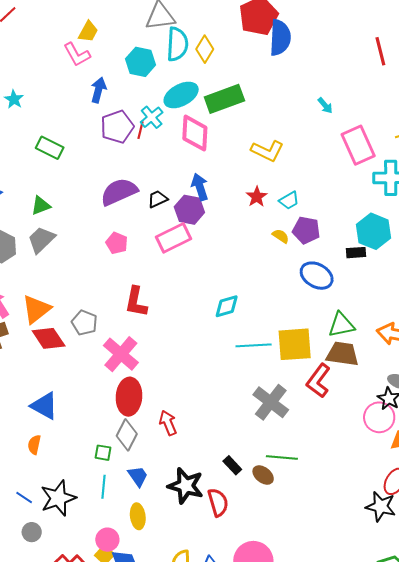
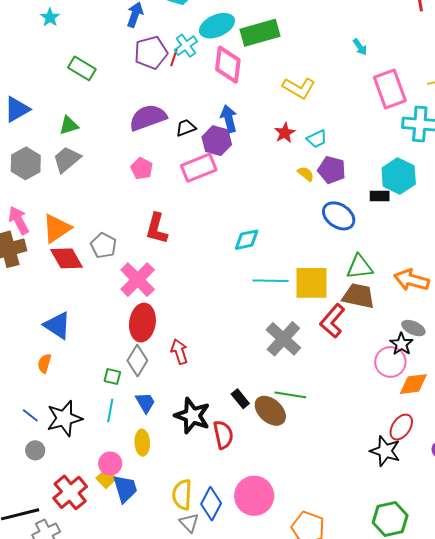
brown ellipse: (263, 475) -> (270, 411), size x1.5

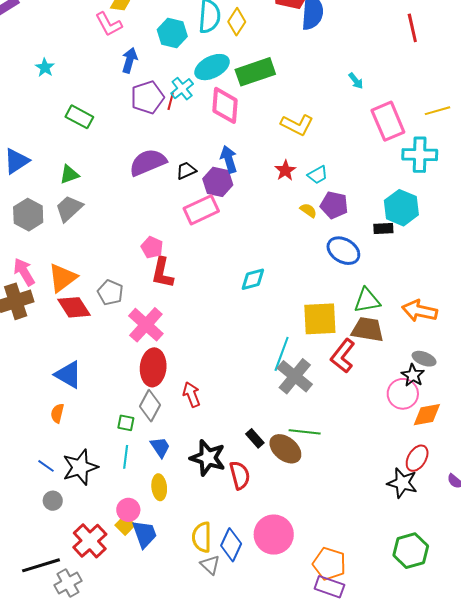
pink pentagon: (142, 169) -> (152, 247), moved
cyan line: (271, 281) -> (282, 354), moved, turned -68

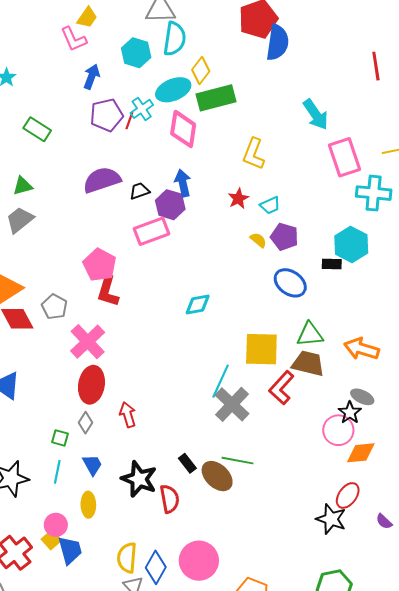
yellow diamond: (237, 22) -> (201, 70), moved
cyan arrow: (356, 81) -> (316, 115), size x1.8
yellow L-shape: (297, 125) -> (254, 154), turned 80
pink pentagon: (152, 247) -> (100, 265), size x1.5
gray diamond: (150, 406) -> (85, 423), size x0.7

